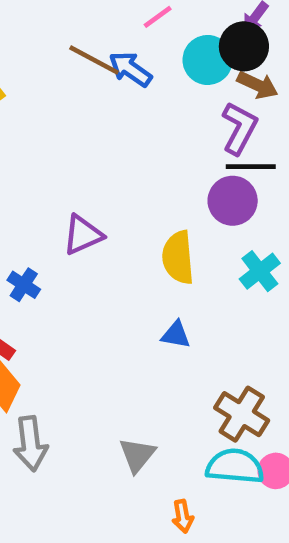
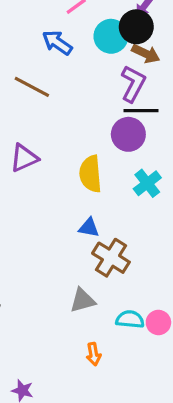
brown line: (94, 60) -> (32, 87), moved
brown cross: (242, 414) -> (111, 258), moved
gray triangle: (137, 455) -> (82, 300), moved, turned 36
cyan semicircle: (235, 466) -> (130, 319), size x0.7

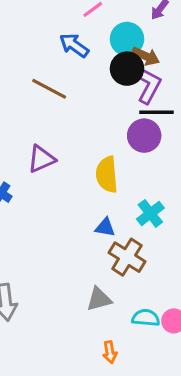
black circle: (136, 27) -> (127, 69), moved
brown arrow: (146, 54) -> (146, 56), moved
cyan cross: (147, 183) -> (150, 213), moved

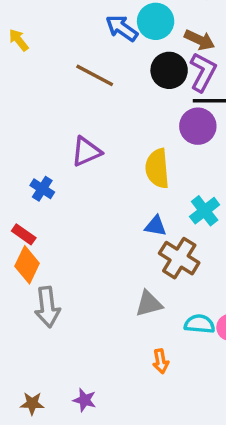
cyan circle: (127, 39) -> (156, 21), moved
black circle: (127, 69) -> (169, 70), moved

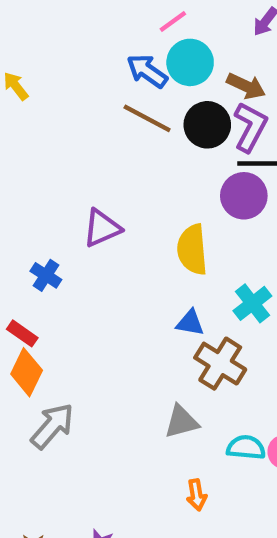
brown line: (95, 75) -> (147, 118), moved
gray arrow: (47, 307) -> (52, 426), turned -132

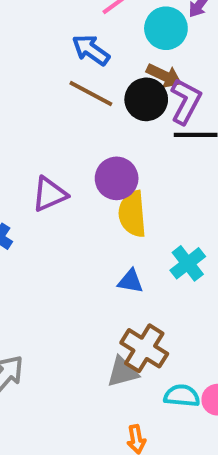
cyan circle: (190, 62) -> (166, 28), moved
brown arrow: (246, 86) -> (164, 76), moved
purple circle: (244, 196) -> (117, 178), moved
brown cross: (220, 364) -> (144, 348), moved

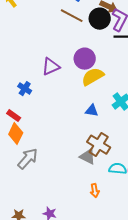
yellow semicircle: (132, 214) -> (93, 77), turned 65
gray triangle: (122, 372) -> (88, 157), turned 42

